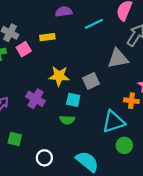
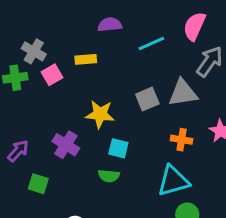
gray square: (91, 81) -> (147, 99), moved
orange cross: (131, 101) -> (182, 140), moved
green square: (15, 139) -> (38, 184), moved

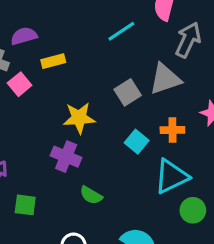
purple semicircle: (110, 25) -> (24, 36), moved
purple cross: (66, 145) -> (66, 157), moved
cyan square: (118, 148) -> (137, 142), moved, turned 35
green semicircle: (109, 176) -> (91, 195), moved, turned 35

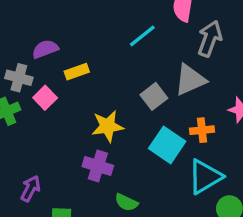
cyan square: (137, 142) -> (167, 145), size x1.5

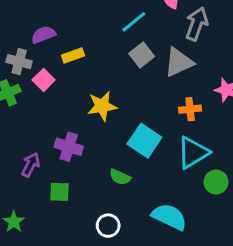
gray square: (154, 96) -> (142, 55), moved
cyan square: (167, 145) -> (144, 141), moved
purple cross: (98, 166) -> (69, 147), moved

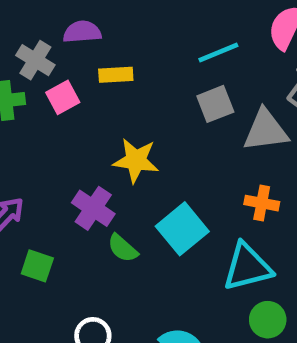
purple cross: (69, 147) -> (93, 208), moved
green semicircle: (120, 177) -> (123, 248), moved

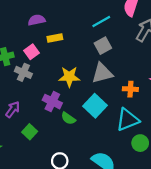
gray cross: (35, 60) -> (23, 72), moved
gray triangle: (266, 130) -> (102, 73), moved
green square: (37, 266) -> (30, 132), turned 32

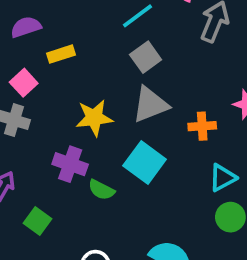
cyan triangle: (128, 120) -> (223, 178), moved, size x0.7

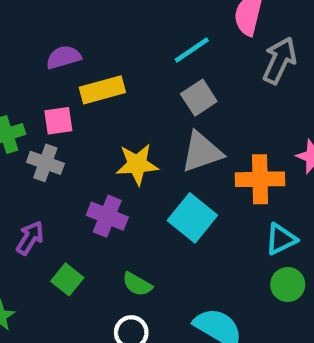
yellow rectangle: (61, 54) -> (102, 90), size x1.4
pink square: (24, 83) -> (58, 121), turned 32
orange cross: (202, 126) -> (260, 179), size x1.5
green semicircle: (101, 190) -> (137, 284), moved

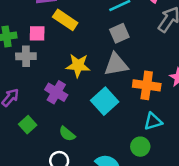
yellow rectangle: (102, 90) -> (65, 20), turned 40
gray cross: (45, 163) -> (26, 56), turned -30
green circle: (288, 285) -> (140, 147), moved

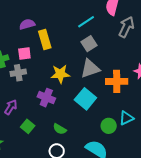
yellow rectangle: (65, 20) -> (45, 40), turned 48
cyan triangle: (153, 121) -> (126, 118), moved
green circle: (140, 147) -> (109, 126), moved

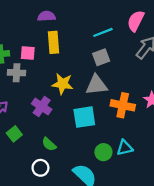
purple semicircle: (27, 24) -> (46, 16), moved
cyan square: (85, 99) -> (84, 117), turned 30

